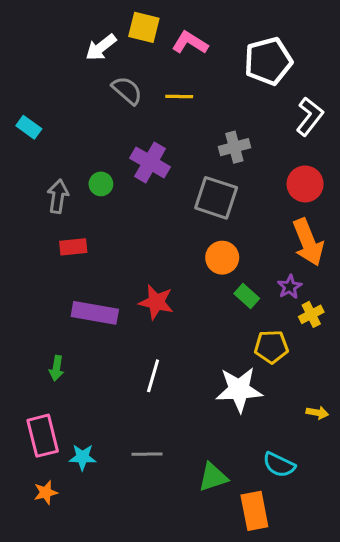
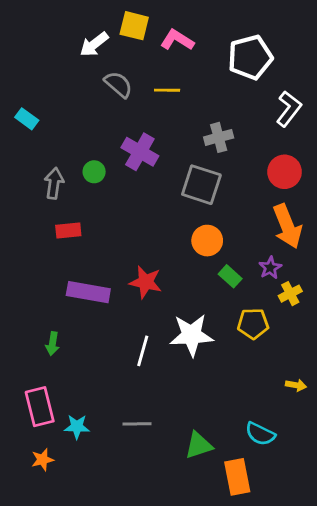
white star: (239, 390) -> (191, 335), moved

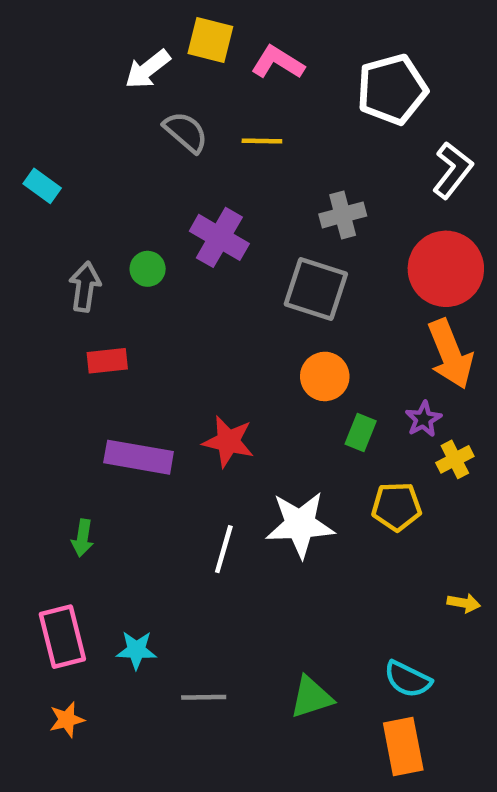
red circle: (285, 172) -> (446, 269), size x1.4
green rectangle: (230, 276) -> (361, 433), turned 70
gray line: (137, 424) -> (204, 697), moved
cyan star: (77, 427) -> (136, 650), moved
orange rectangle: (237, 477) -> (403, 747), moved

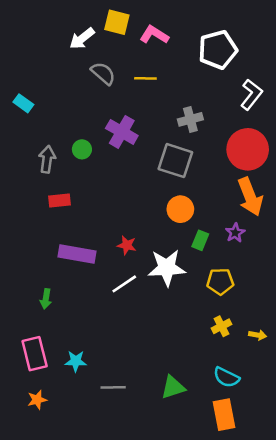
red star: (228, 442) -> (127, 245), size x0.7
yellow cross: (455, 459) -> (221, 326), moved
white star: (300, 524) -> (167, 268), moved
white line: (224, 549) -> (124, 284), moved, turned 40

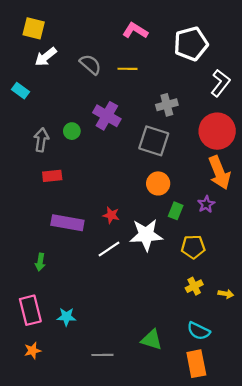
yellow square: (117, 22) -> (34, 28), moved
white arrow: (82, 38) -> (46, 57), moved
gray line: (113, 387) -> (102, 355), moved
green triangle: (173, 387) -> (152, 340), turned 35

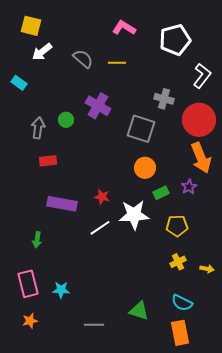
gray cross: (167, 105) -> (164, 99), moved, turned 30
green rectangle: (176, 211) -> (161, 193), turned 42

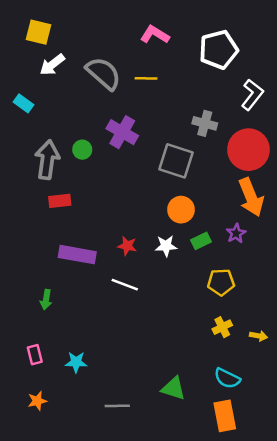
gray semicircle: (83, 59) -> (104, 73), size x1.4
gray arrow: (38, 128) -> (47, 160), size x1.4
white star: (134, 215) -> (166, 246), moved, size x0.6
white line: (100, 228) -> (125, 285), turned 55
pink rectangle: (28, 284) -> (35, 355), size x0.6

